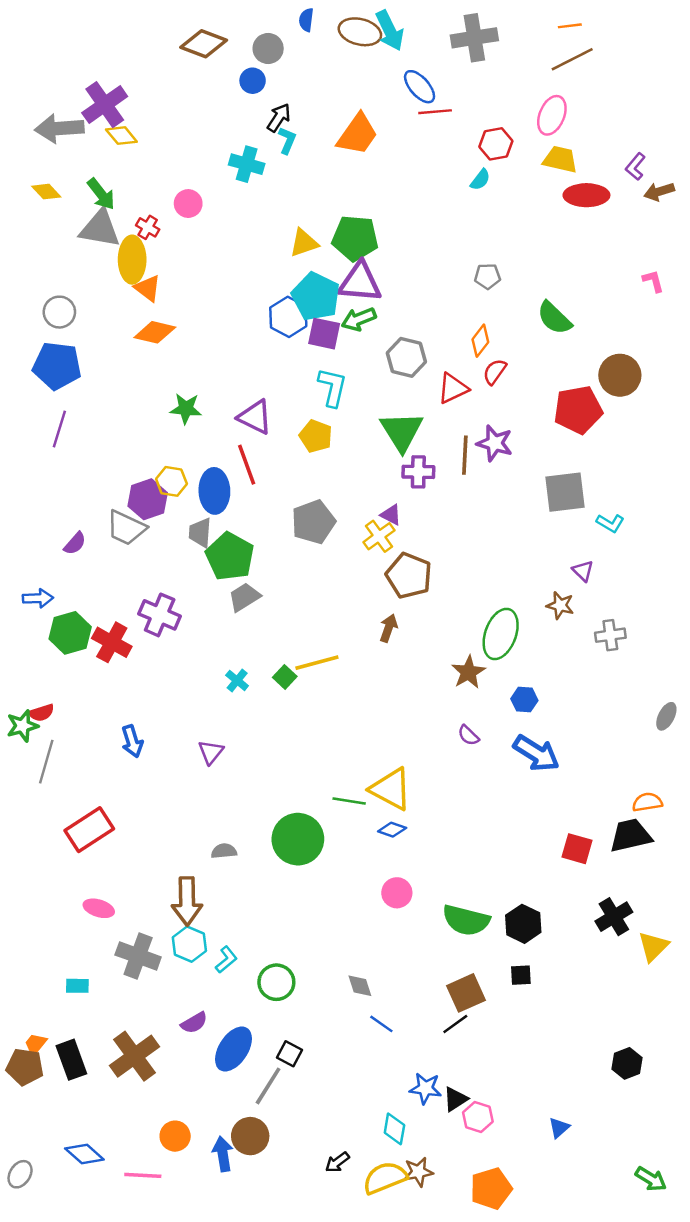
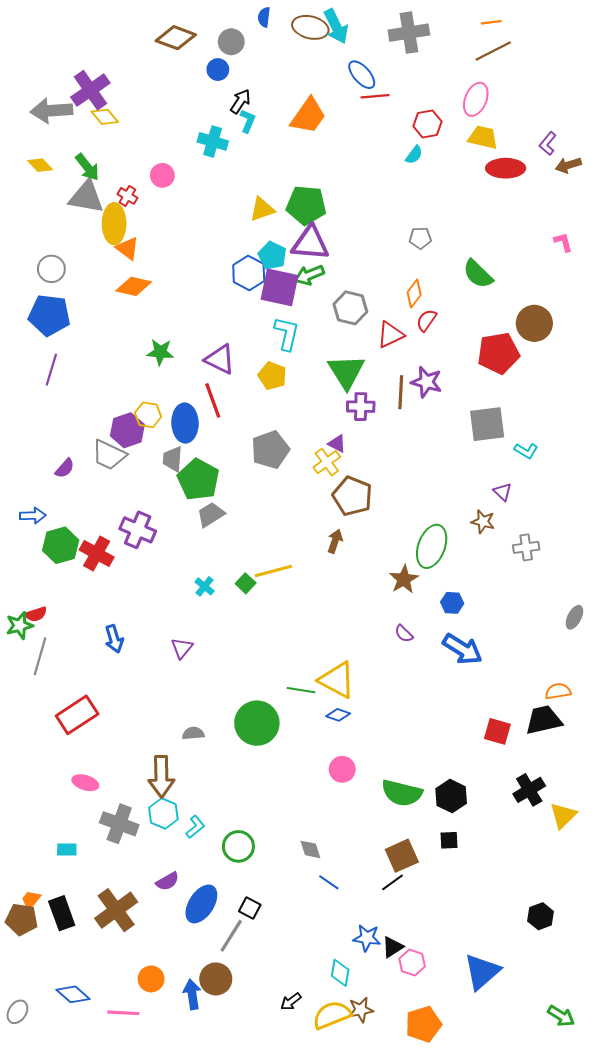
cyan pentagon: (316, 297) -> (272, 256), size x0.7
purple square: (324, 334) -> (280, 287), size x1.4
blue triangle: (559, 1128) -> (482, 972), size x2.0

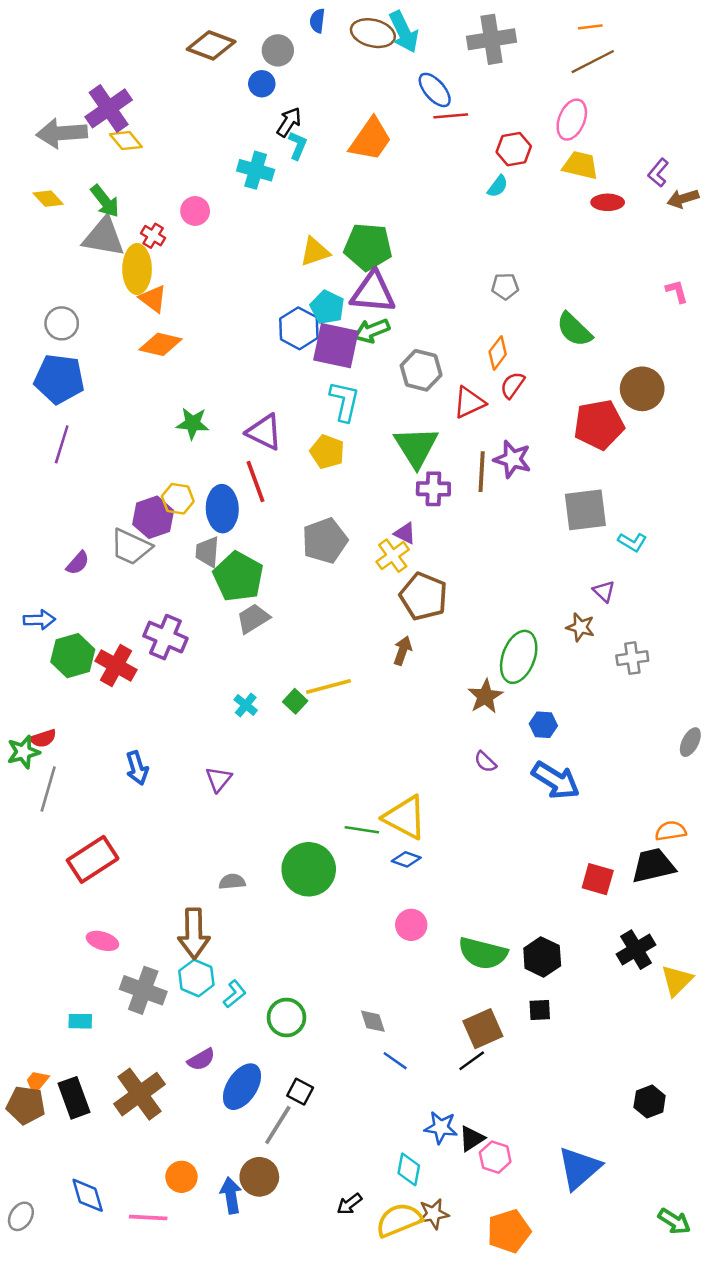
red ellipse: (506, 168) -> (608, 202), size x0.7
blue diamond: (73, 994) -> (88, 1195), turned 32

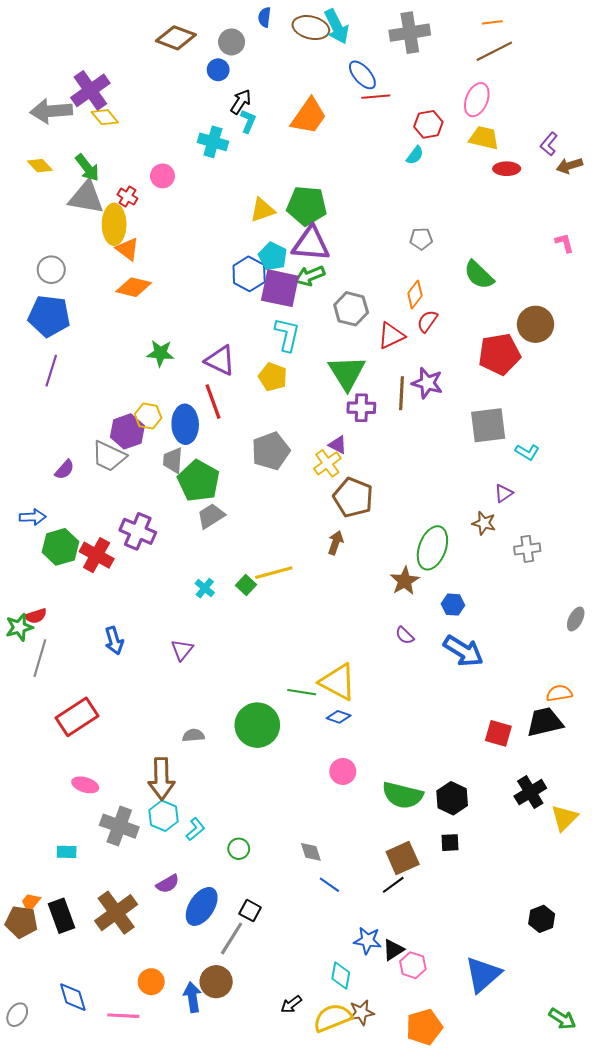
purple triangle: (604, 591) -> (504, 493), turned 42
green circle: (286, 1017) -> (239, 849), size x0.7

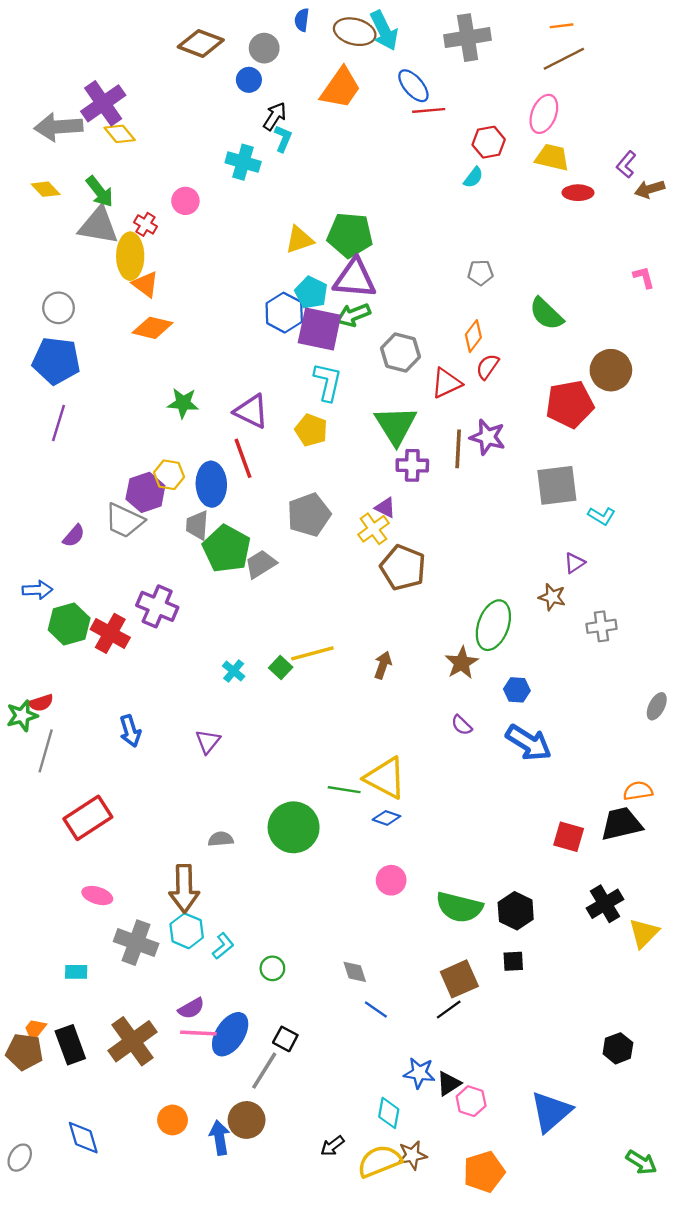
orange trapezoid: (309, 116) -> (341, 88), moved
gray trapezoid: (211, 516) -> (261, 564), moved
brown arrow: (336, 543) -> (383, 665), moved
pink line: (123, 1016) -> (198, 1033), moved

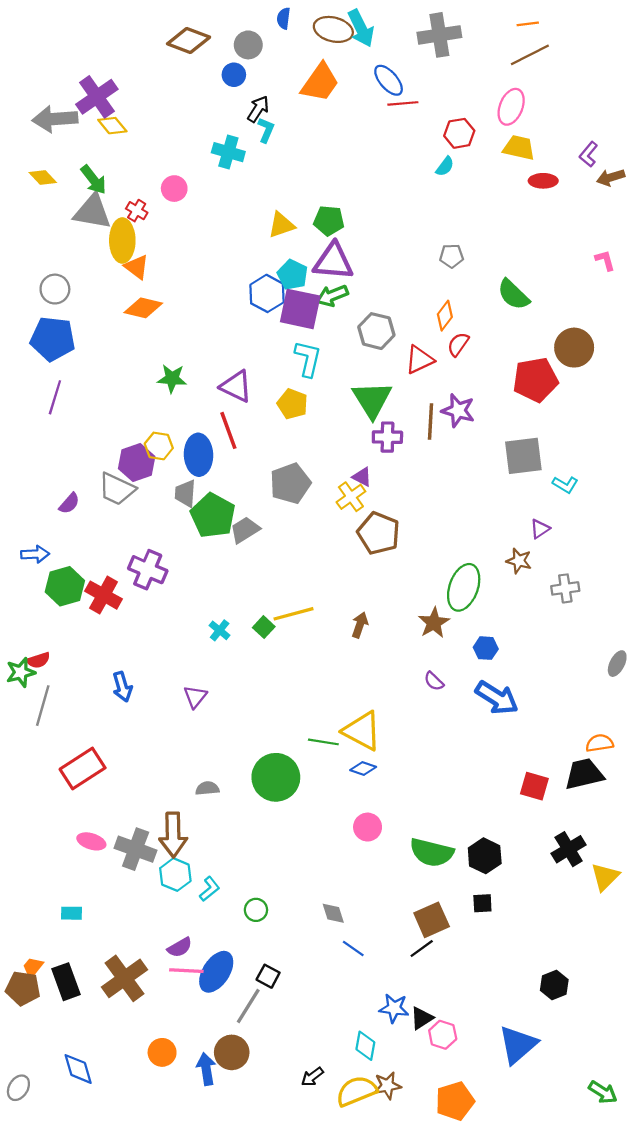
green pentagon: (350, 235) -> (329, 221), size x0.7
gray cross: (136, 943) -> (136, 849), moved
black hexagon: (618, 1048) -> (554, 985), moved

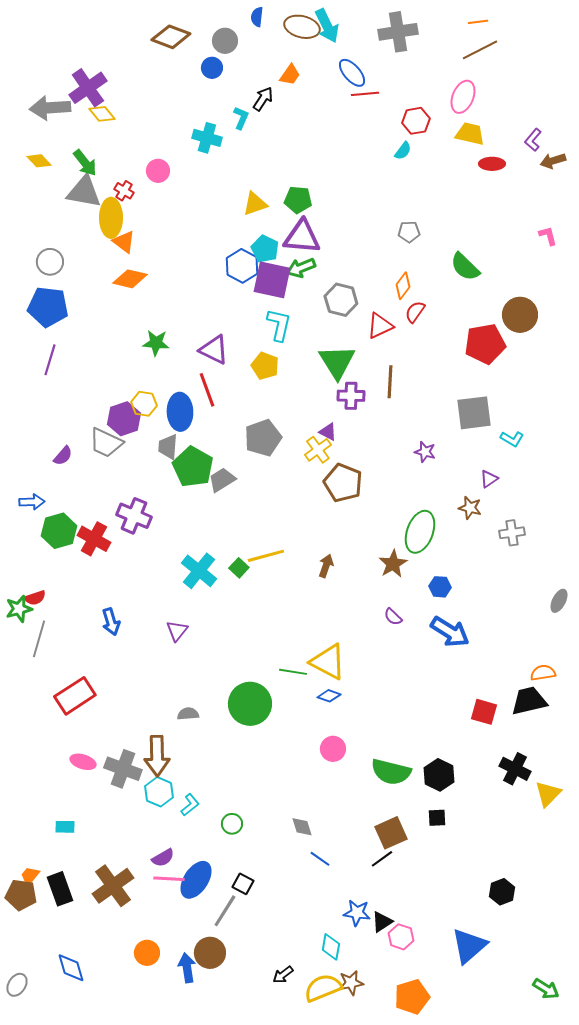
orange trapezoid: (320, 82) -> (290, 75), size x0.6
black arrow: (258, 109) -> (263, 99), moved
purple star: (458, 411) -> (425, 452), moved, size x0.7
cyan cross: (220, 630) -> (199, 571), size x1.8
black cross: (569, 849) -> (515, 769), turned -32

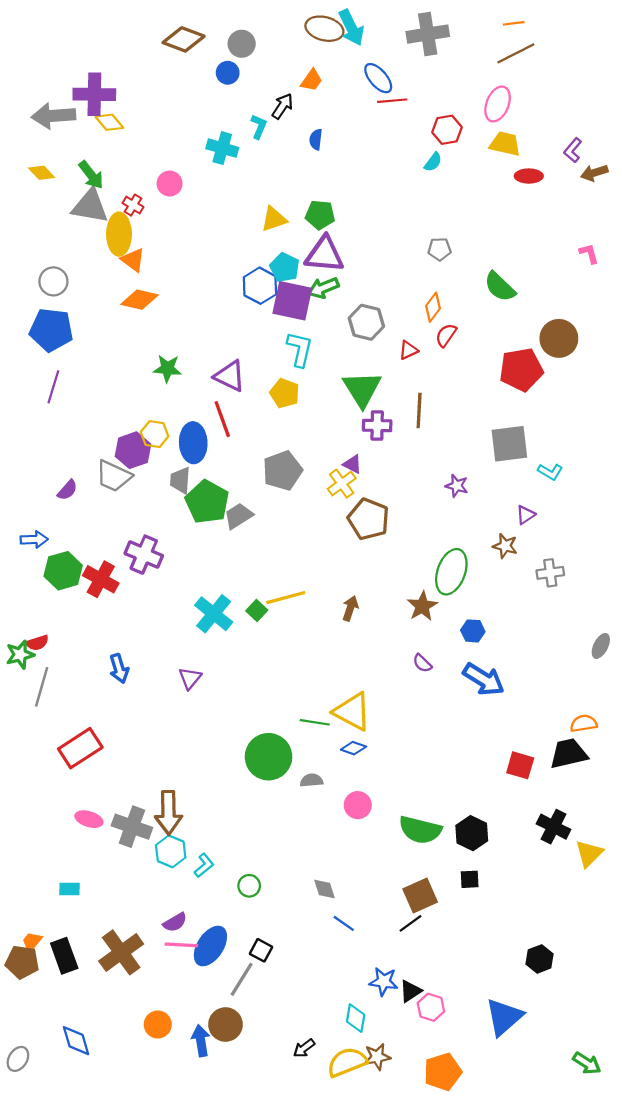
blue semicircle: (257, 17) -> (316, 139), moved
purple cross: (88, 88) -> (94, 94), turned 36
red triangle: (380, 326) -> (408, 350), size x0.7
gray semicircle: (188, 714) -> (312, 780), moved

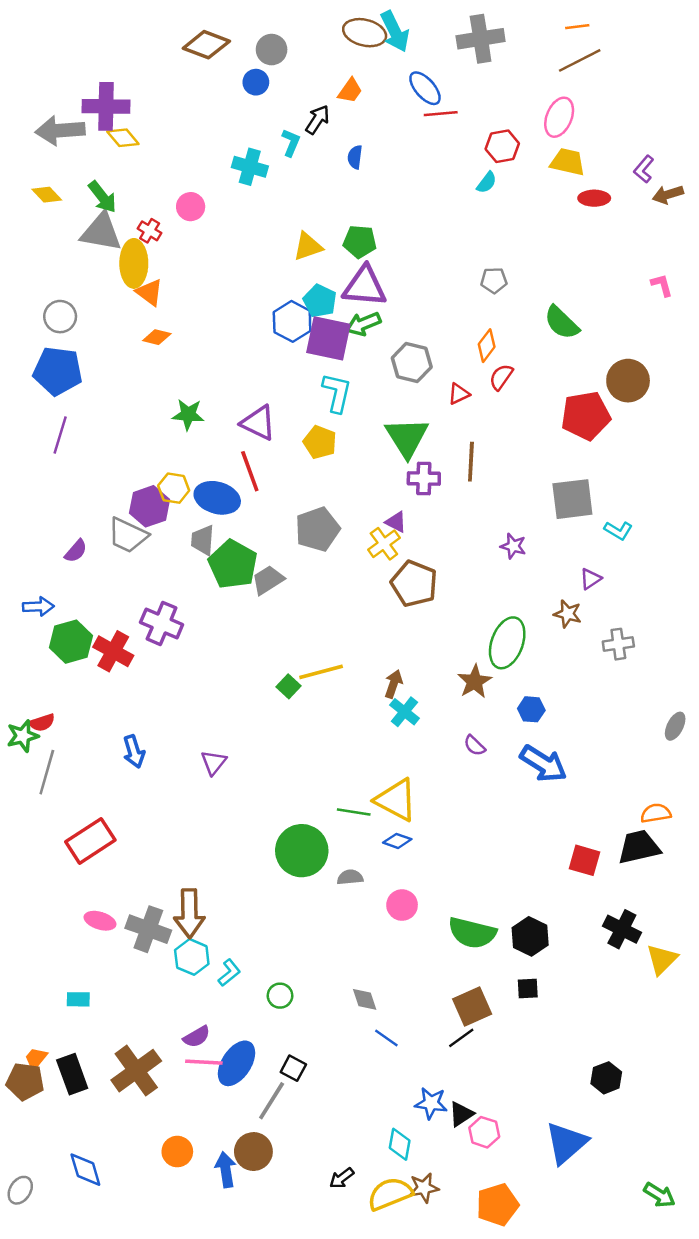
orange diamond: (139, 300) -> (157, 337), size x0.7
blue ellipse: (193, 443) -> (217, 498), turned -72
cyan cross: (214, 614) -> (404, 712), moved, size x0.7

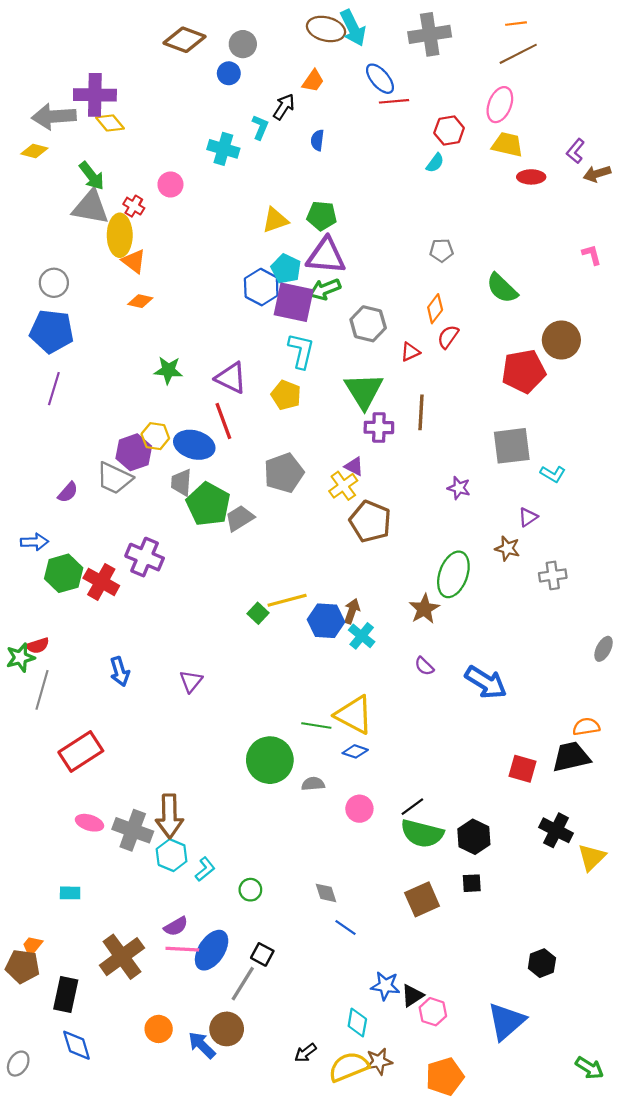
yellow diamond: (47, 195) -> (34, 151), moved, turned -32
blue hexagon: (531, 709) -> (326, 621), moved, size x1.5
black line: (461, 1038) -> (412, 807), moved
black rectangle: (72, 1074) -> (66, 994), moved, turned 32
blue arrow: (226, 1170) -> (202, 1045), turned -36

